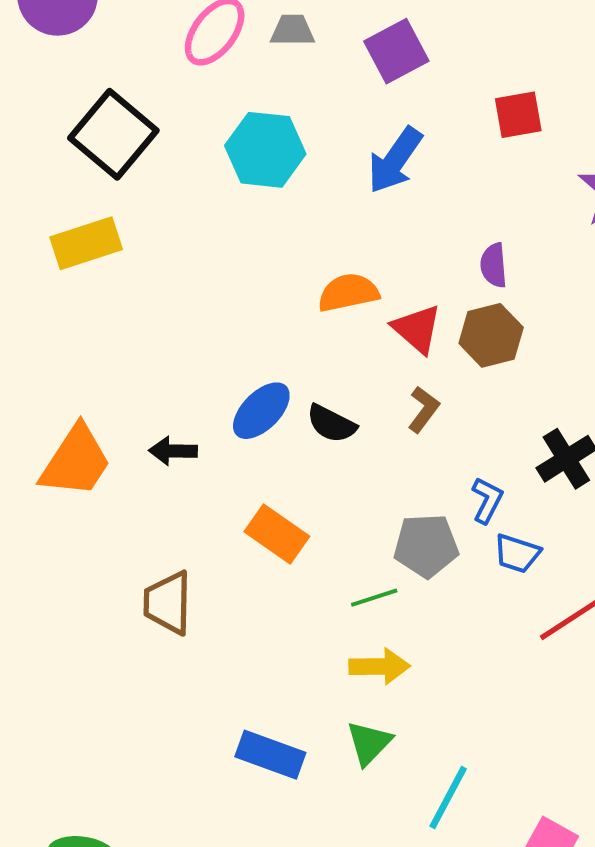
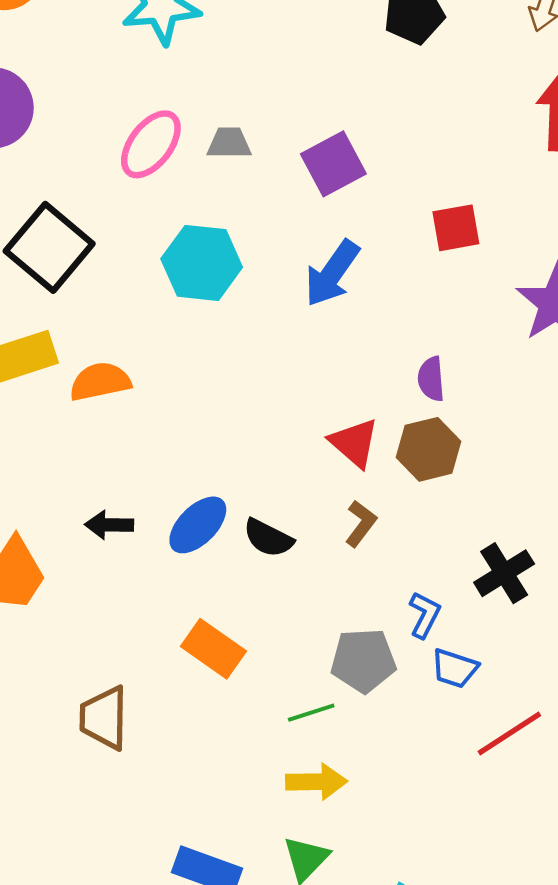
orange semicircle: (348, 293) -> (100, 382), moved
black arrow: (173, 451) -> (109, 525), moved

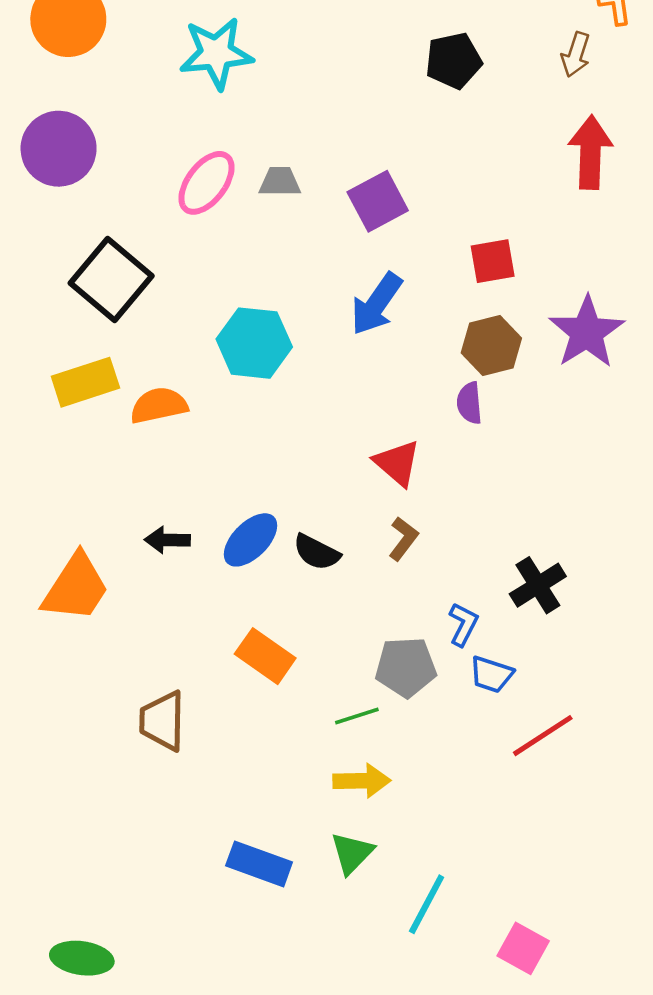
cyan hexagon: (202, 263) -> (254, 343), moved
brown hexagon: (429, 449) -> (491, 346), moved

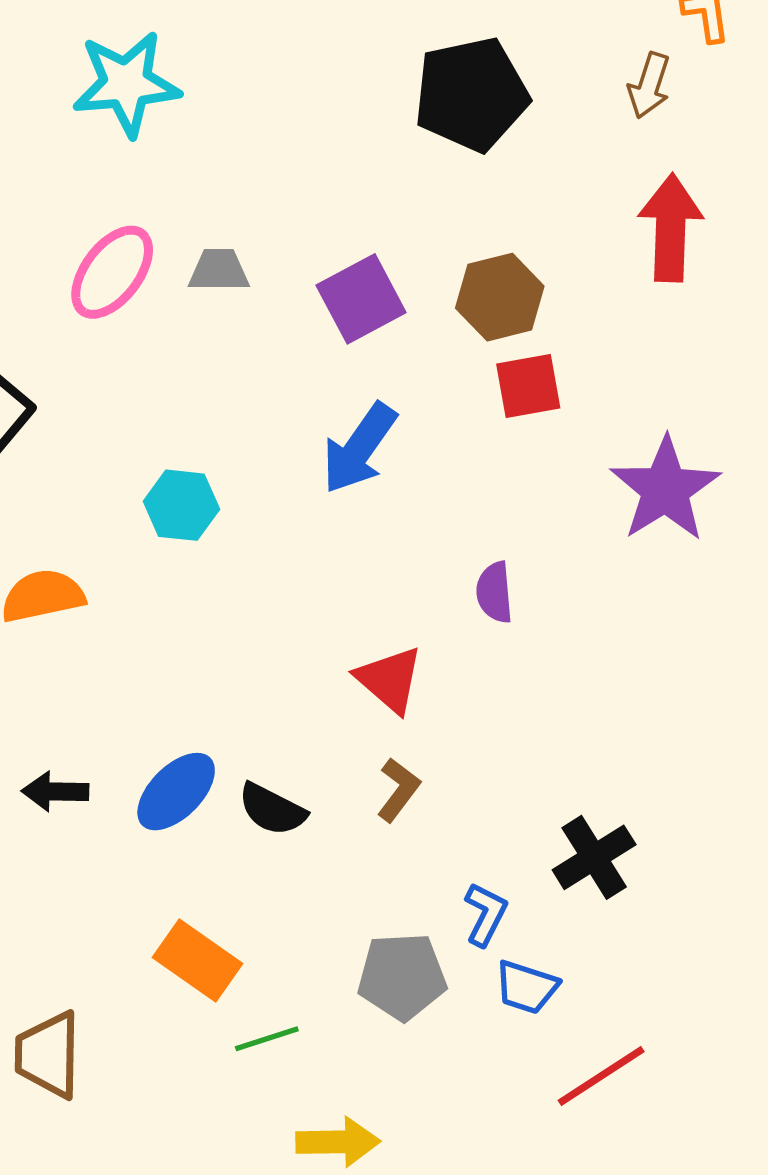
black pentagon: (453, 61) -> (471, 94), size x1.4
cyan hexagon: (254, 343) -> (181, 505), size x0.7
brown hexagon: (491, 346) -> (500, 297), moved
green line: (357, 716) -> (267, 1039), moved

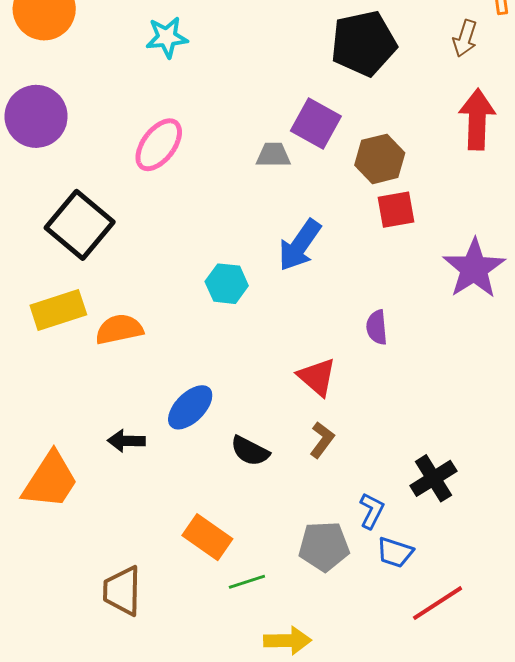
cyan star: (126, 84) -> (167, 37), size x0.7
gray trapezoid: (219, 270) -> (273, 155), moved
purple square: (361, 299) -> (316, 123), moved, turned -33
cyan hexagon: (181, 505) -> (227, 284), moved
blue ellipse: (176, 792) -> (190, 407), moved

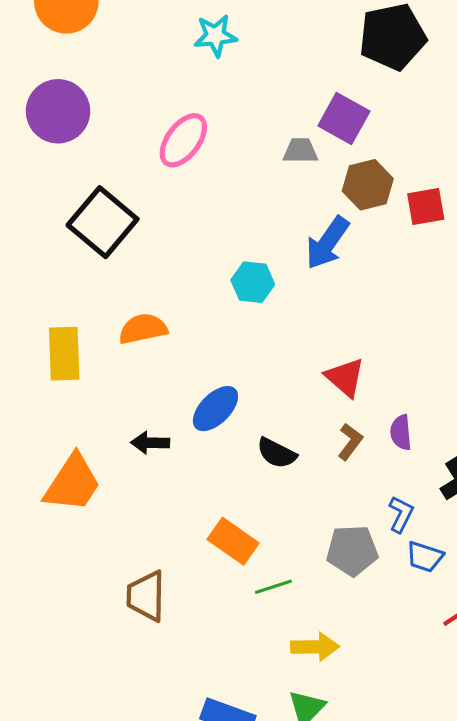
cyan star: (167, 37) -> (215, 36), moved
brown hexagon: (380, 159) -> (368, 185), moved
yellow rectangle: (58, 310) -> (64, 354), moved, turned -74
purple semicircle: (377, 327) -> (401, 432), moved

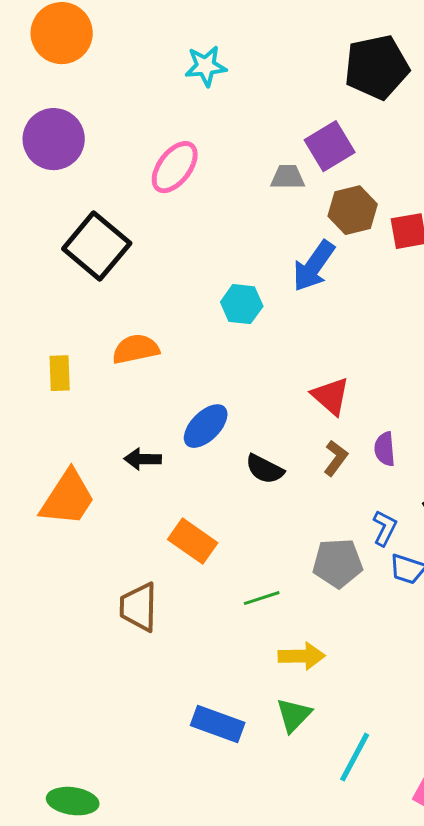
purple square: (344, 119) -> (330, 146), turned 30
yellow rectangle: (64, 354) -> (60, 373), size x0.7
orange rectangle: (233, 541) -> (193, 541), moved

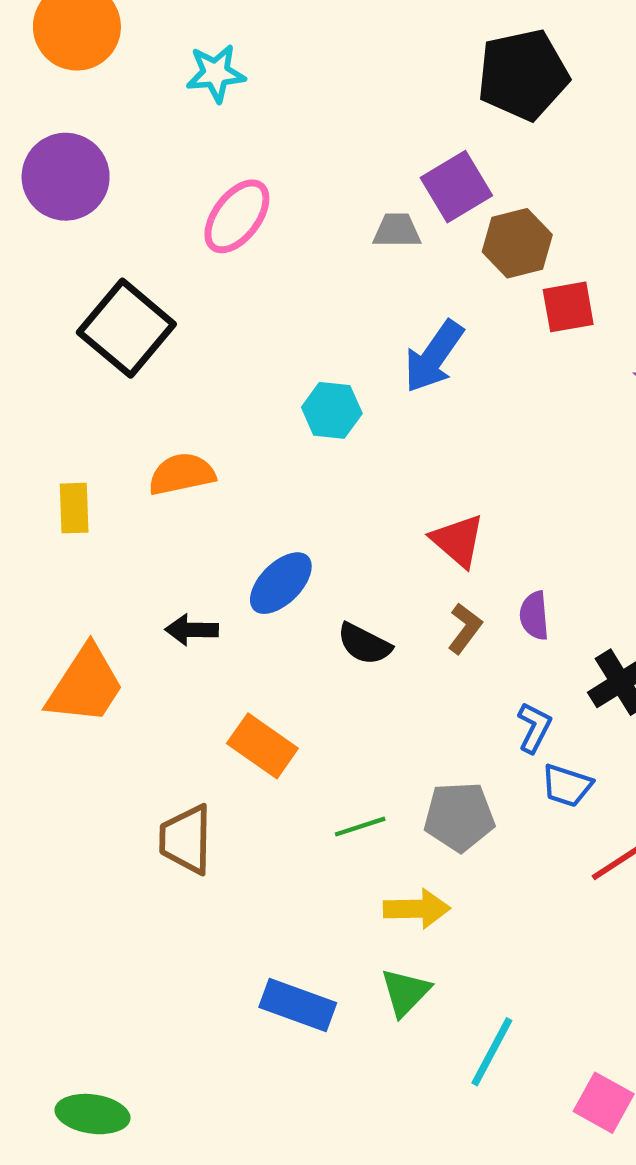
cyan star: (206, 66) -> (216, 73), moved
brown hexagon: (353, 210) -> (517, 243), moved
gray pentagon: (338, 563) -> (459, 817), moved

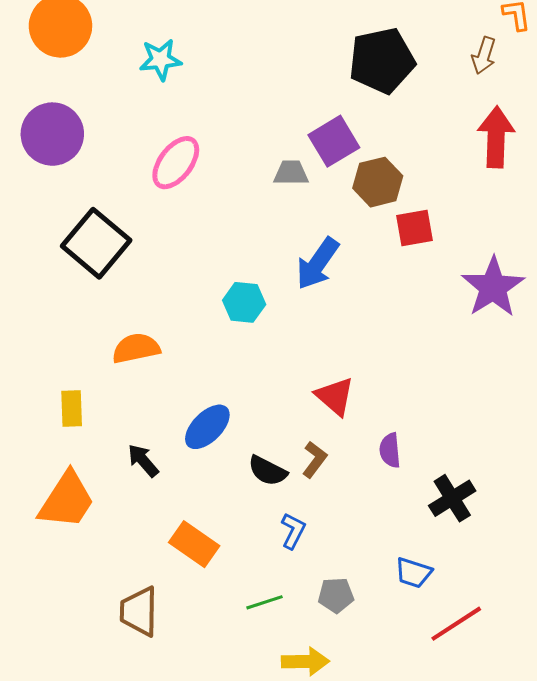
yellow rectangle: (74, 508) -> (72, 408), moved
brown L-shape: (465, 628) -> (314, 459), moved
black arrow: (192, 630) -> (143, 460), turned 48
blue L-shape: (534, 727) -> (293, 531), moved
gray pentagon: (459, 817) -> (336, 595), size x0.7

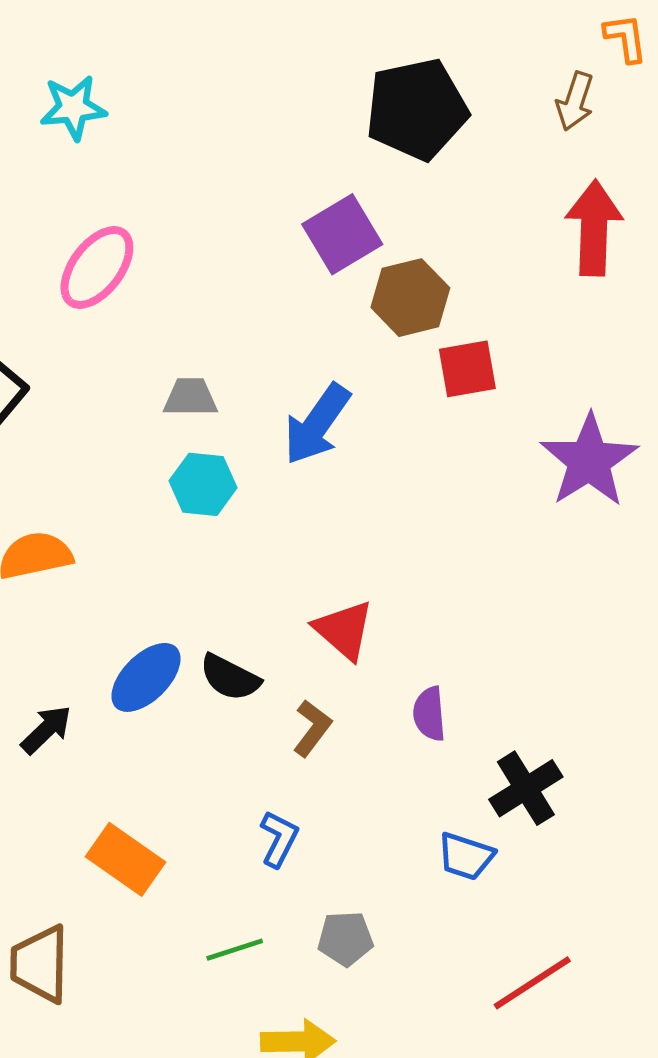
gray trapezoid: (291, 173) -> (190, 397), moved
black arrow: (143, 460) -> (46, 730), turned 87
black semicircle: (268, 471) -> (230, 677), moved
blue trapezoid: (413, 573) -> (466, 856), moved

